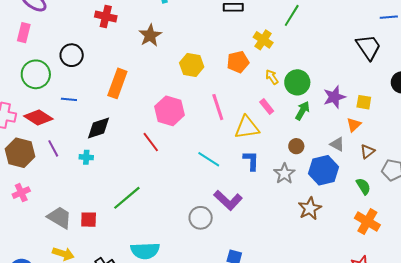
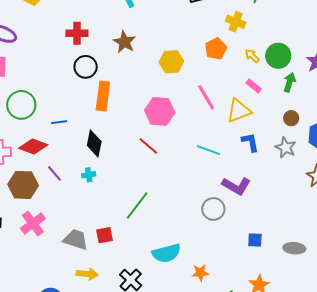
black circle: (72, 55) -> (86, 67), moved
black diamond: (98, 128) -> (94, 144), turned -48
pink cross: (21, 193) -> (33, 224), size x1.4

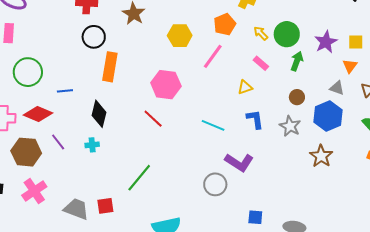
pink line: (206, 97) -> (213, 56), moved, turned 64
yellow triangle: (239, 111) -> (245, 87), size x0.6

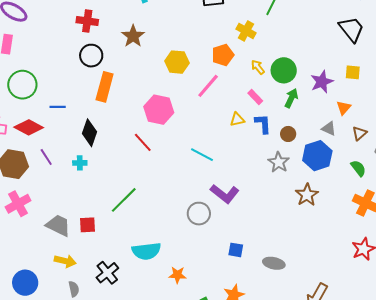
yellow square: (356, 42) -> (353, 72), moved
blue L-shape: (255, 119) -> (263, 124), moved

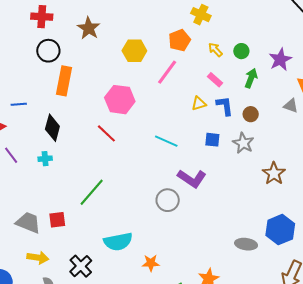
green circle: (284, 70) -> (241, 51), size x0.6
blue hexagon: (317, 156) -> (280, 230), moved
blue square: (236, 250) -> (212, 140), moved

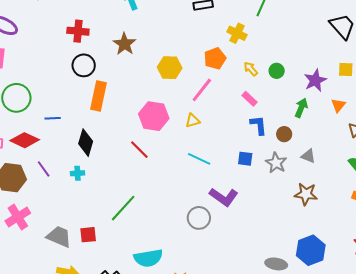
green arrow: (251, 78) -> (301, 108), moved
yellow triangle: (199, 104) -> (193, 121), moved
gray triangle: (291, 106) -> (308, 156), moved
brown star: (274, 173) -> (306, 194), turned -30

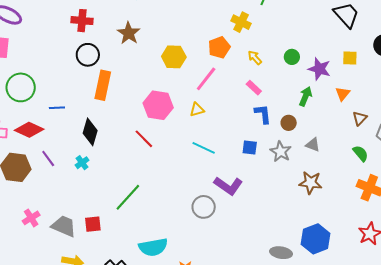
green circle: (277, 71) -> (292, 57), moved
purple star: (315, 80) -> (319, 69), turned -30
cyan cross: (78, 173) -> (82, 163), turned -32
pink cross: (18, 217) -> (31, 218), moved, size x0.7

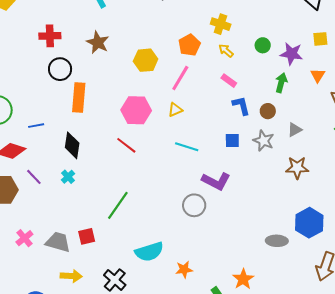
yellow cross: (241, 22) -> (221, 24), moved
gray triangle: (313, 145) -> (295, 130), turned -42

